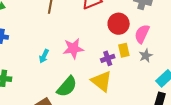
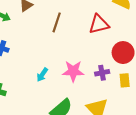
purple cross: (108, 58) -> (102, 73), moved

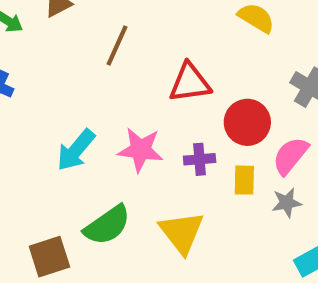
red triangle: (99, 24) -> (190, 83), moved
cyan arrow: (42, 75) -> (76, 150), size x1.5

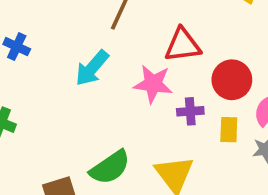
cyan arrow: (76, 150) -> (92, 68), moved
pink star: (140, 150) -> (153, 84), moved

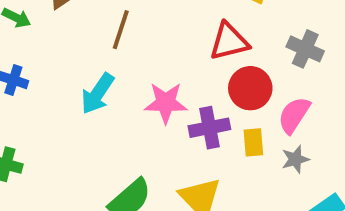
red triangle: (183, 45) -> (229, 42), moved
purple cross: (190, 111) -> (209, 128), size x1.4

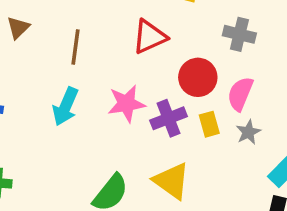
red triangle: (229, 42) -> (150, 37), moved

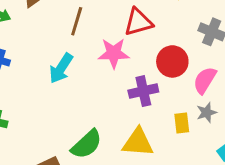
pink star: (126, 104) -> (114, 53), moved
yellow rectangle: (209, 124) -> (182, 123), moved
yellow triangle: (172, 181) -> (138, 142), turned -40

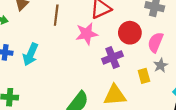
cyan arrow: (61, 68) -> (30, 54), moved

